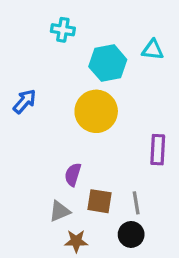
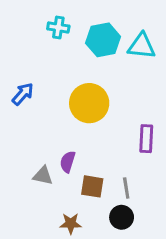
cyan triangle: (153, 50) -> (142, 46), size x1.4
cyan hexagon: (108, 63) -> (103, 40), moved
gray triangle: (60, 211) -> (43, 176), moved, turned 35

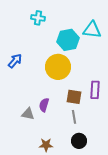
cyan hexagon: (103, 40) -> (68, 40), moved
brown square: (92, 186) -> (74, 97), moved
gray line: (126, 188) -> (74, 117), moved

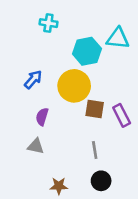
blue arrow: (15, 61) -> (33, 79), moved
purple rectangle: (95, 90) -> (122, 115), turned -30
brown square: (74, 97) -> (95, 109), moved
purple semicircle: (44, 105) -> (42, 117), moved

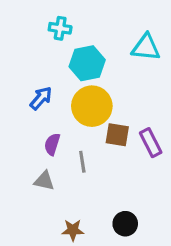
cyan hexagon: (87, 51) -> (87, 63), moved
gray line: (95, 150) -> (82, 162), moved

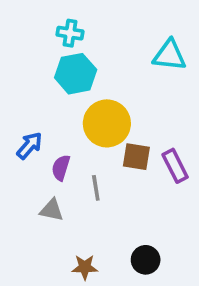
cyan hexagon: (87, 63) -> (76, 74), moved
blue arrow: (41, 98) -> (29, 146), moved

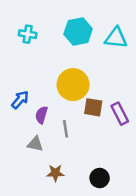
cyan cross: (70, 33) -> (28, 34), moved
cyan hexagon: (76, 74) -> (78, 32), moved
brown star: (85, 267) -> (55, 173), moved

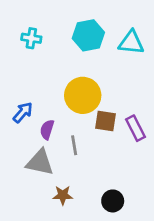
gray triangle: (35, 144) -> (40, 162), size x1.5

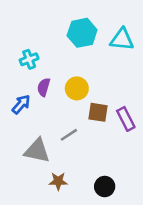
cyan cross: (31, 38) -> (29, 59), moved, turned -30
yellow circle: (83, 95) -> (77, 88), size x0.7
purple semicircle: (47, 130) -> (44, 87), moved
gray line: (74, 145) -> (69, 135), turned 66

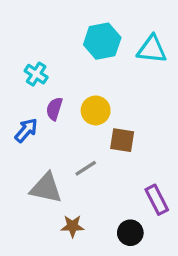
cyan cross: (29, 59) -> (36, 74), turned -36
purple rectangle: (126, 119) -> (157, 200), moved

